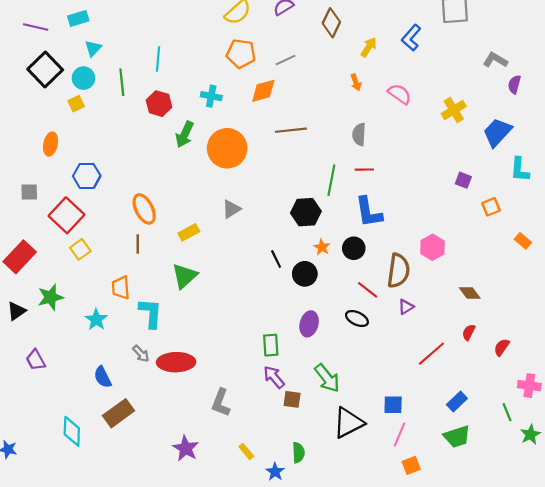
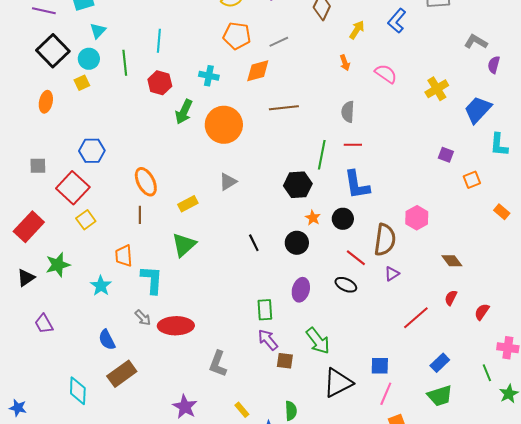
orange ellipse: (51, 144) -> (46, 102), moved
black line: (276, 259) -> (254, 243), moved

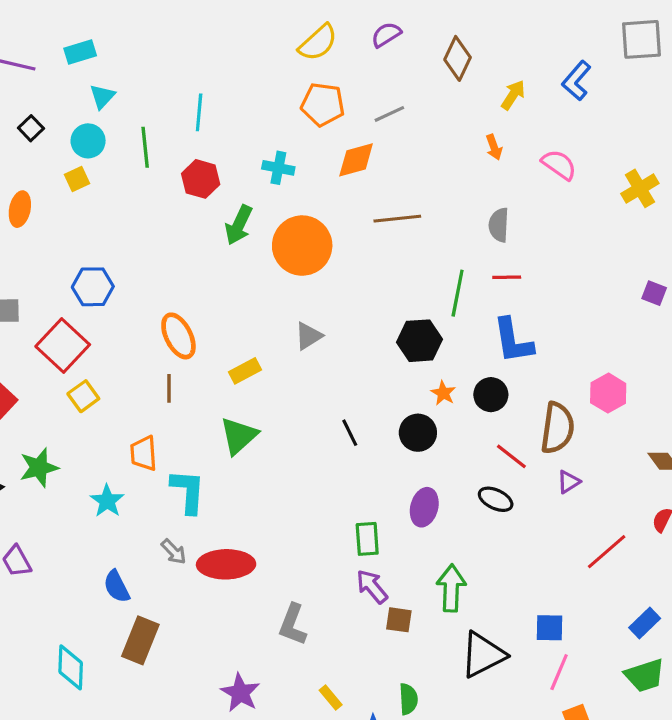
black square: (53, 51) -> (31, 128), size x0.5
green arrow: (318, 341) -> (451, 588), turned -140
brown rectangle: (122, 374) -> (140, 640), turned -32

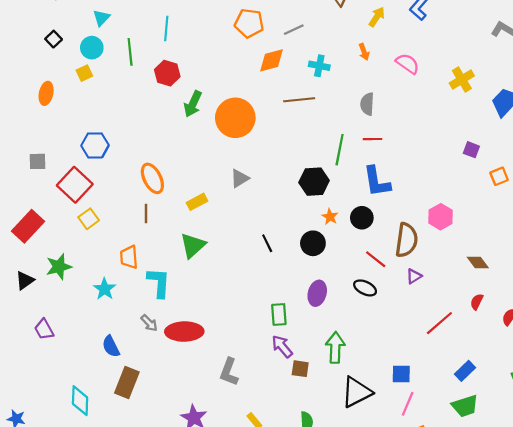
cyan cross: (278, 168) -> (319, 66), moved

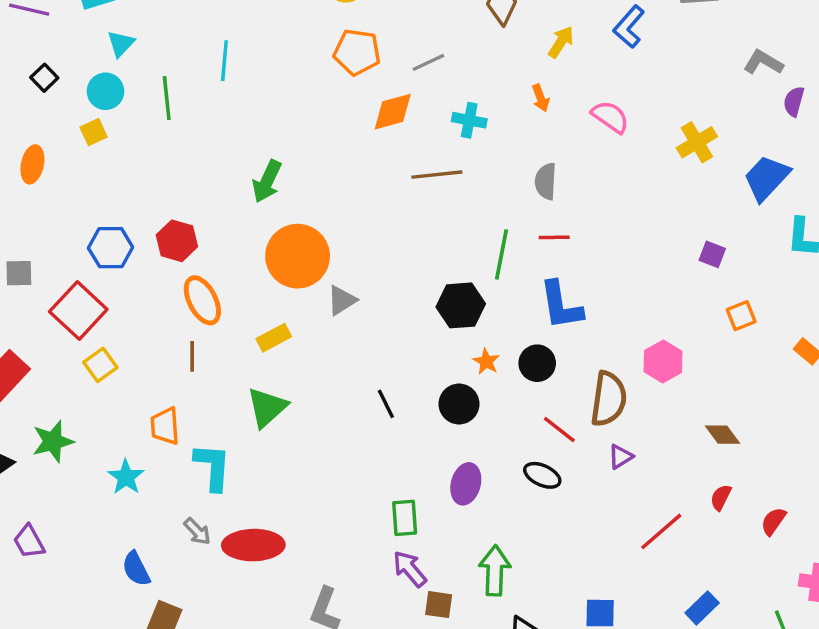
red hexagon: (167, 73) -> (177, 241), moved
orange circle: (235, 118) -> (298, 256), moved
orange square: (499, 176) -> (741, 316), moved

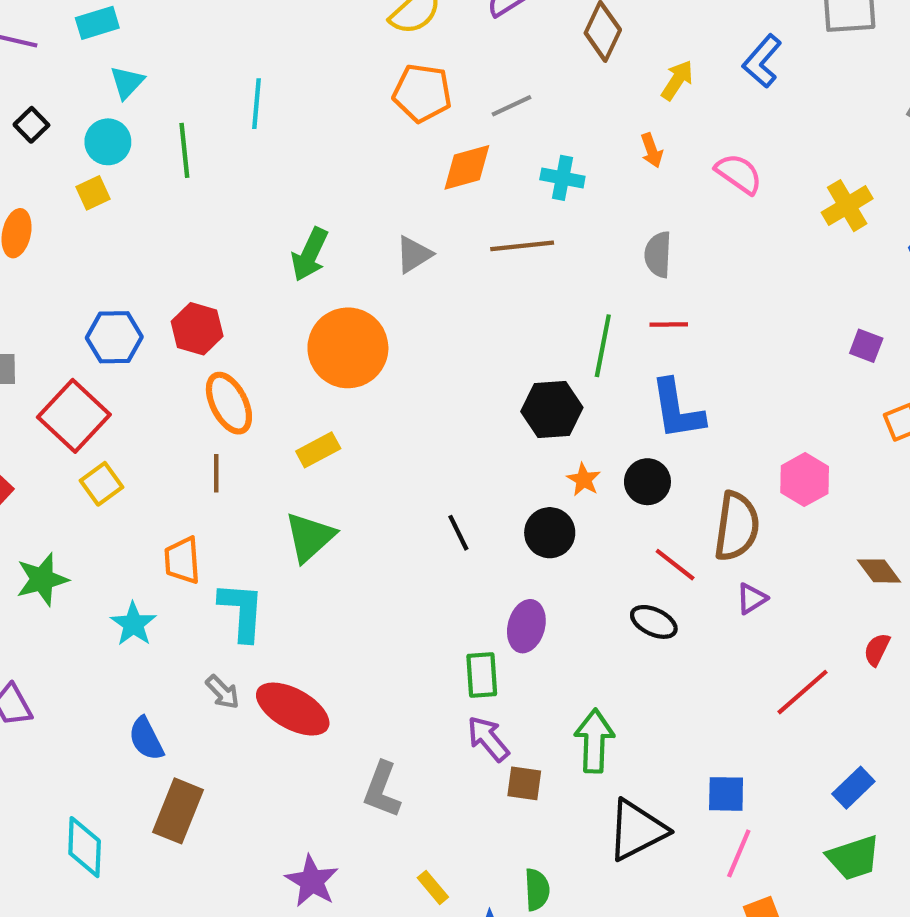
gray triangle: (342, 300) -> (414, 254), moved
purple ellipse: (466, 484) -> (526, 626), moved
red ellipse: (253, 545) -> (293, 709), turned 30

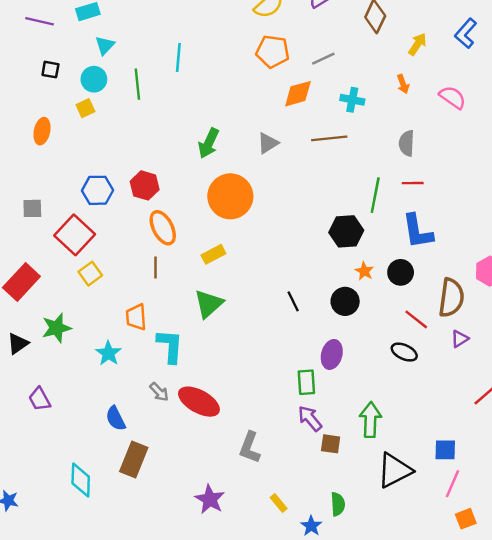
black square: (31, 125) -> (50, 70), turned -36

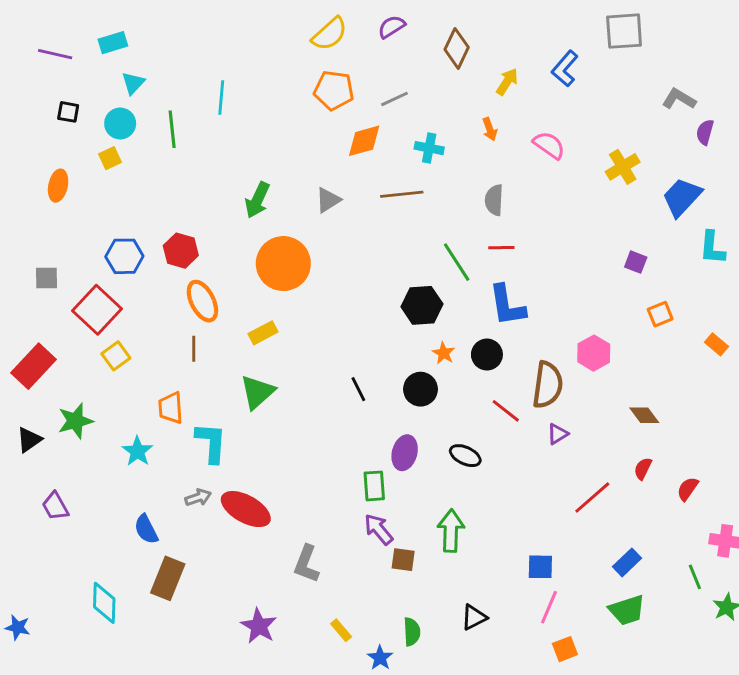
green line: (375, 195) -> (457, 262), turned -44
black ellipse: (404, 352) -> (465, 456), moved
gray arrow: (159, 392) -> (198, 497), turned -65
black triangle: (395, 470) -> (474, 617), moved, size x0.6

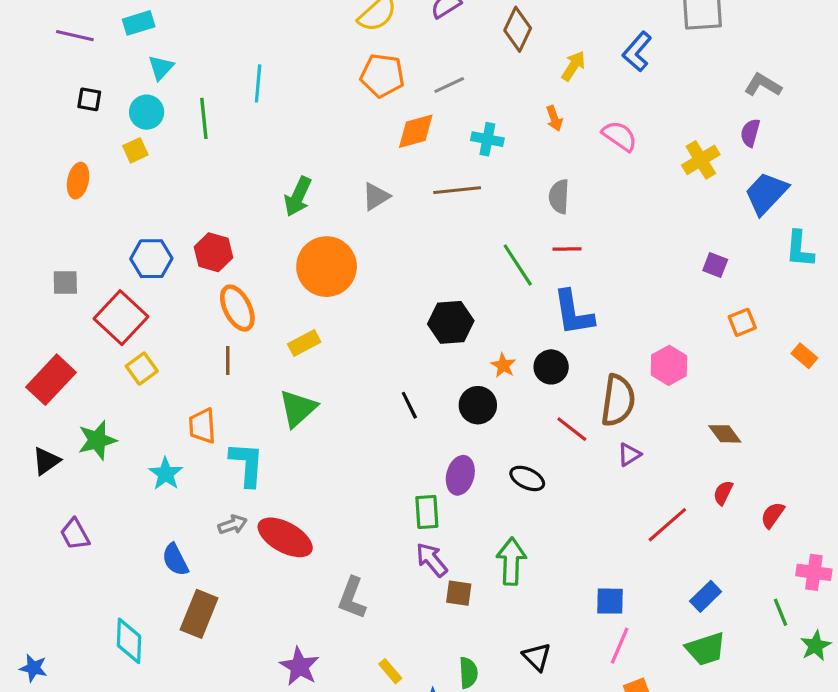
purple semicircle: (705, 132) -> (750, 133), moved
black hexagon: (422, 305) -> (451, 322), moved
black triangle: (474, 617) -> (537, 657), turned -48

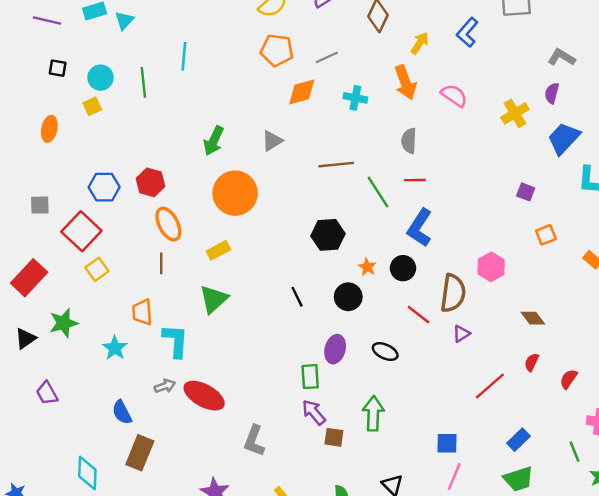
cyan triangle: (161, 67) -> (124, 20), moved
orange arrow: (554, 118) -> (405, 82), size x1.8
brown line: (457, 190) -> (336, 165), moved
blue L-shape: (573, 313) -> (420, 228), turned 42

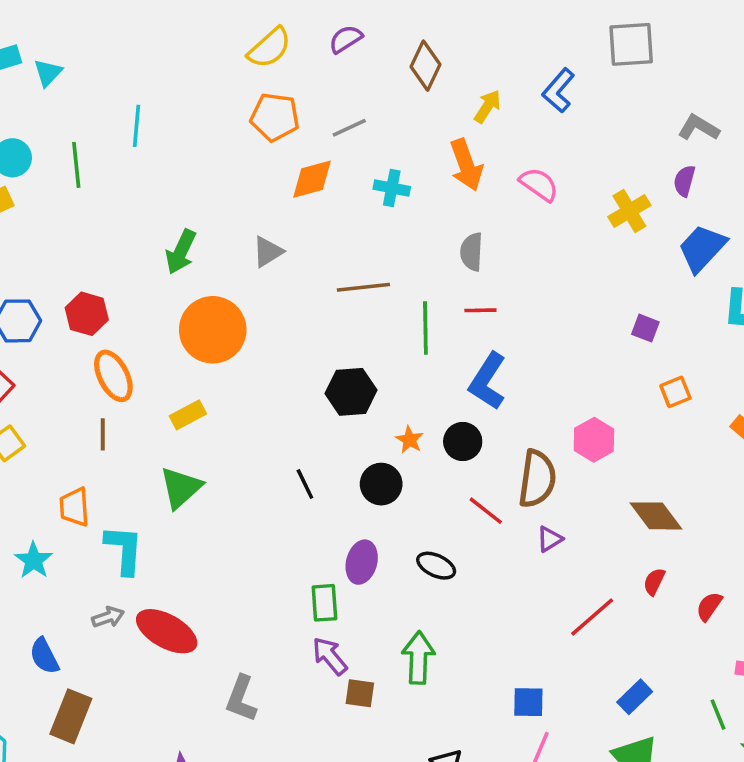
green line: (378, 192) -> (425, 328), turned 32
brown diamond: (533, 318) -> (656, 516), size x1.4

